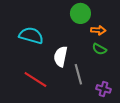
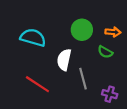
green circle: (80, 13) -> (82, 30), moved
orange arrow: (98, 30) -> (113, 32), moved

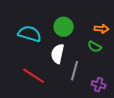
green circle: (82, 30) -> (64, 27), moved
gray line: (83, 79) -> (75, 71), turned 30

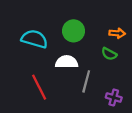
white semicircle: (58, 54) -> (67, 62), turned 78
red line: (34, 76) -> (39, 87), turned 30

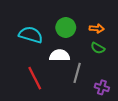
orange arrow: (117, 33) -> (97, 29), moved

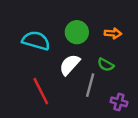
green semicircle: (98, 48) -> (106, 65), moved
white semicircle: (60, 55) -> (70, 65), turned -48

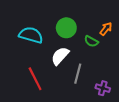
orange arrow: (113, 33) -> (106, 29), moved, turned -56
green semicircle: (106, 65) -> (91, 41), moved

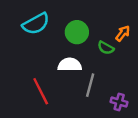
cyan semicircle: (31, 35) -> (36, 24), moved, turned 135
white semicircle: (60, 56) -> (70, 65), turned 48

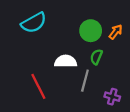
green circle: (77, 32) -> (91, 31), moved
green semicircle: (106, 48) -> (96, 57), moved, turned 84

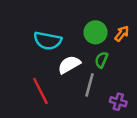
cyan semicircle: (34, 23) -> (48, 41), moved, turned 40
white semicircle: (66, 61) -> (69, 65), turned -30

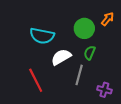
orange arrow: (122, 34) -> (108, 19), moved

